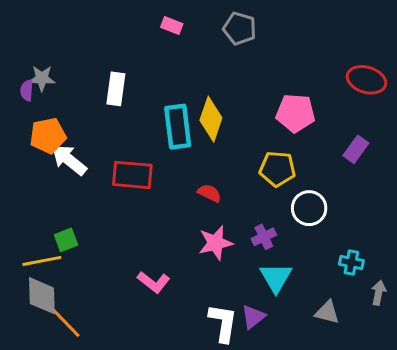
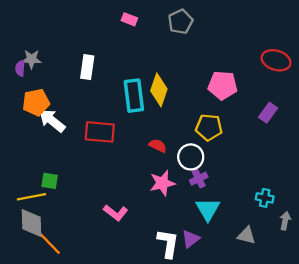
gray pentagon: (240, 28) -> (180, 22), turned 30
white circle: (309, 208) -> (191, 157), moved
green square: (66, 240) -> (50, 181), turned 30

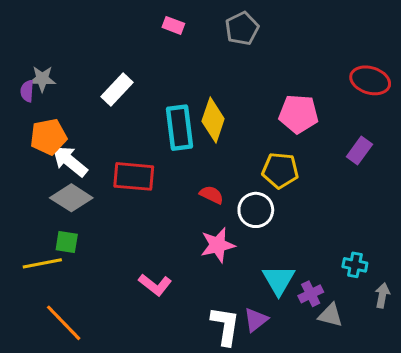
white rectangle: (87, 67) -> (117, 89), turned 35
purple cross: (199, 179) -> (311, 294), moved
gray diamond: (31, 223) -> (71, 198), moved, turned -56

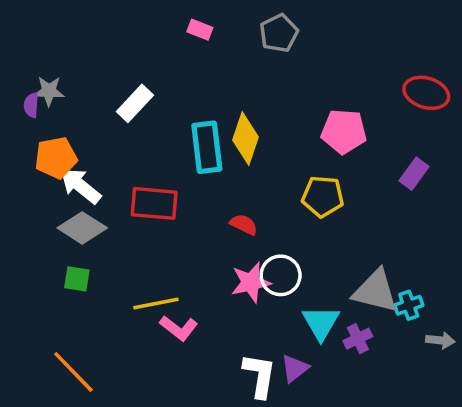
white circle: (256, 210) -> (281, 275), moved
yellow line: (42, 263) -> (156, 303), moved
cyan cross: (355, 265) -> (409, 305), turned -30
gray arrow: (382, 295) -> (440, 340), turned 85
gray triangle: (331, 315) -> (375, 291), moved, size x1.6

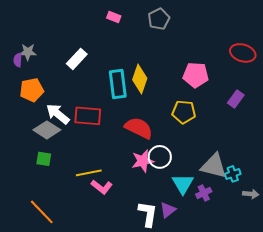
white arrow: (80, 186) -> (58, 114), moved
red semicircle: (244, 224) -> (139, 128), size x1.8

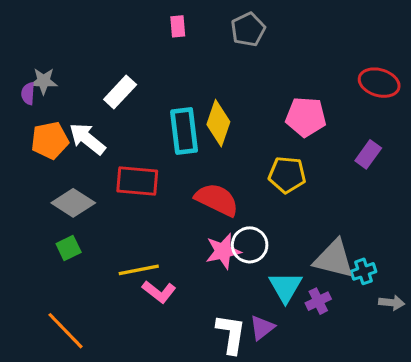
pink rectangle: (114, 17) -> (178, 26), turned 64
white arrow: (58, 114) -> (87, 139), moved
green square: (44, 159) -> (69, 248), turned -35

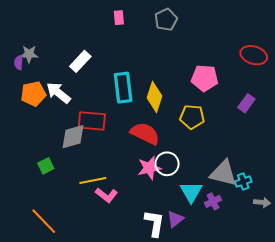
yellow diamond: (218, 123) -> (154, 97), moved
gray diamond: (73, 203) -> (73, 137), moved, turned -48

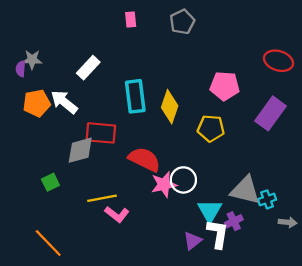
purple rectangle: (246, 103) -> (270, 113), size x1.6
red semicircle: (145, 133) -> (144, 159), moved
white L-shape: (154, 223) -> (218, 234), moved

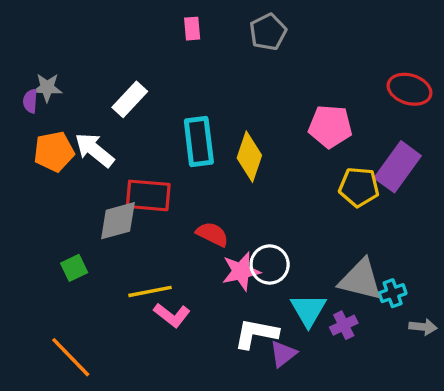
yellow pentagon: (211, 128) -> (359, 187), moved
red semicircle: (144, 159) -> (212, 234), size x0.7
white L-shape: (218, 234) -> (256, 334), moved, turned -88

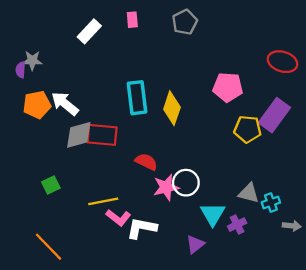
white rectangle: (130, 99) -> (89, 31), moved
gray diamond: (118, 221) -> (79, 135), moved
gray triangle: (361, 280) -> (249, 193), size x0.7
white L-shape: (256, 334) -> (142, 228), moved

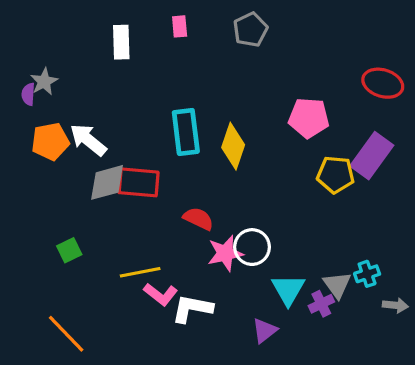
white rectangle: (89, 31) -> (121, 42), turned -45
gray star: (32, 60) -> (44, 82), turned -30
gray triangle: (249, 193) -> (337, 285), moved, turned 40

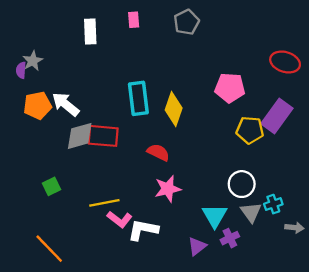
red semicircle: (198, 219) -> (158, 152), moved
white circle: (252, 247) -> (242, 184), moved
purple cross: (321, 304) -> (230, 238), moved

